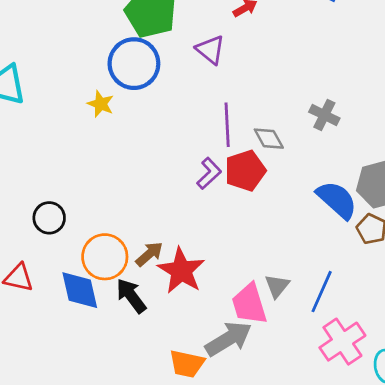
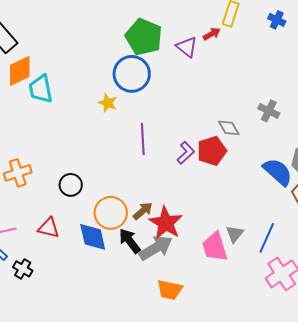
purple triangle: (210, 50) -> (187, 47), moved
purple line: (227, 125) -> (143, 139), moved
gray arrow: (228, 339) -> (156, 248), moved

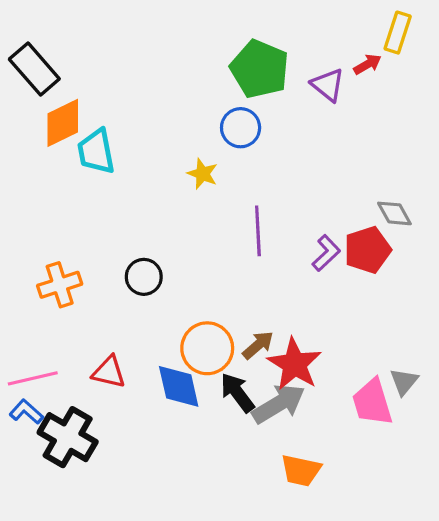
blue circle: (132, 74) -> (241, 128), size x0.7
black circle: (71, 185) -> (144, 277), moved
black cross: (23, 269) -> (68, 437), size x1.8

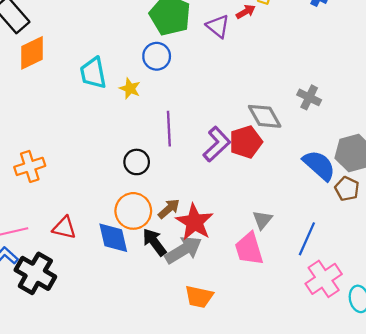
cyan trapezoid: (96, 152) -> (93, 73), moved
gray diamond: (394, 213) -> (265, 116), size x1.4
purple L-shape: (326, 253) -> (217, 144), size x1.4
black circle: (144, 277) -> (137, 162), moved
gray triangle: (404, 382) -> (262, 220), moved

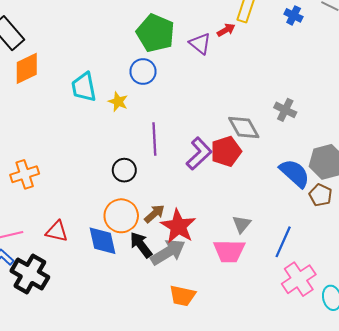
pink trapezoid: (249, 249) -> (229, 251), turned -72

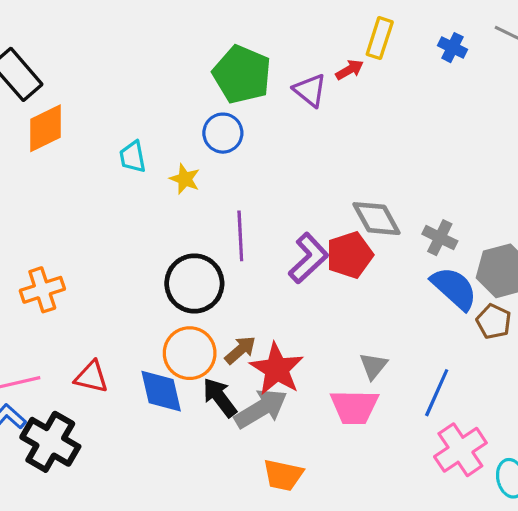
cyan trapezoid: (84, 87) -> (133, 157), size x0.7
gray cross: (285, 110) -> (440, 238), moved
black circle: (124, 170) -> (194, 283), size x1.6

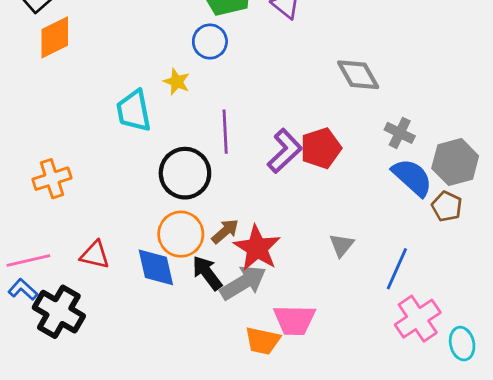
cyan trapezoid: (133, 157) -> (134, 111), moved, size x1.5
gray diamond: (376, 219) -> (358, 75), moved
pink trapezoid: (354, 407) -> (294, 320), moved

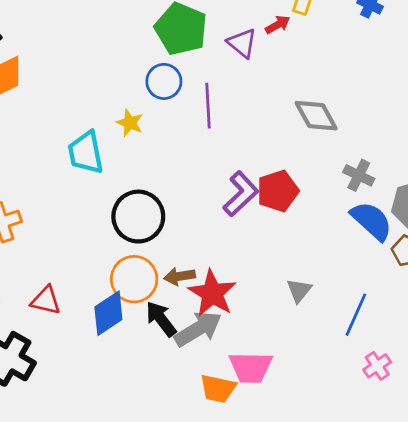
purple line: (225, 132) -> (208, 106), moved
brown arrow: (225, 231) -> (180, 276), turned -148
blue diamond: (156, 267) -> (108, 313), turned 69
pink cross: (418, 319) -> (377, 366), size x0.6

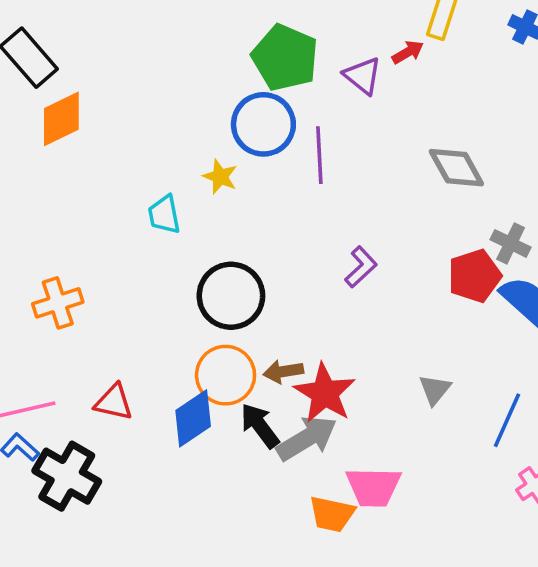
blue circle: (164, 81) -> (263, 124), size x1.4
cyan trapezoid: (86, 153) -> (164, 215), size x0.7
red pentagon: (278, 191) -> (474, 276), moved
purple L-shape: (241, 194) -> (361, 267), size x0.7

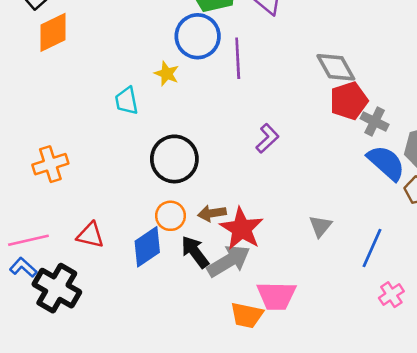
red pentagon: (474, 276) -> (349, 101), moved
orange circle: (226, 375) -> (170, 216), size x0.7

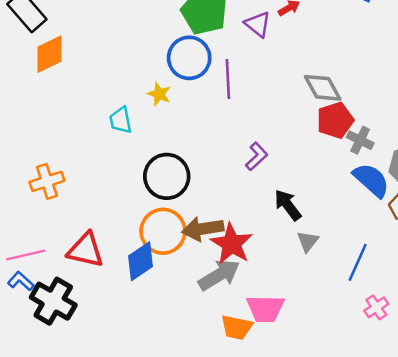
brown arrow: (212, 213) -> (203, 229), size x1.5
orange circle: (170, 216) -> (163, 231), size x1.6
red triangle: (90, 235) -> (86, 250), size x1.4
black arrow: (195, 252) -> (288, 205), moved

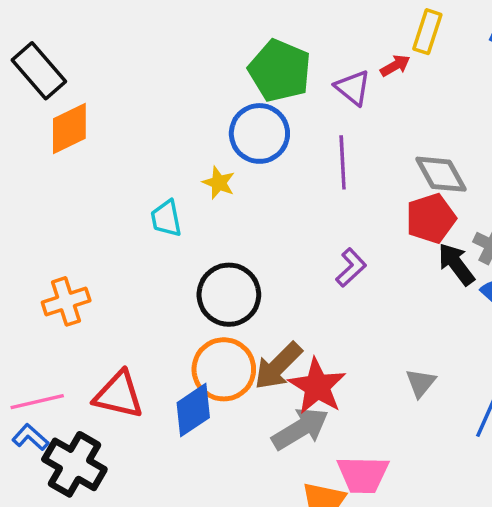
purple line: (228, 79) -> (343, 162), moved
red pentagon: (335, 120) -> (431, 218), moved
black arrow: (288, 205) -> (456, 264), moved
brown arrow: (203, 229) -> (278, 366), turned -36

